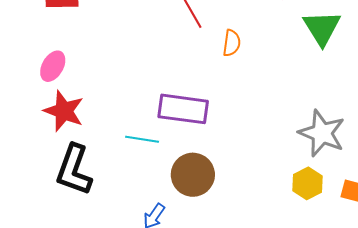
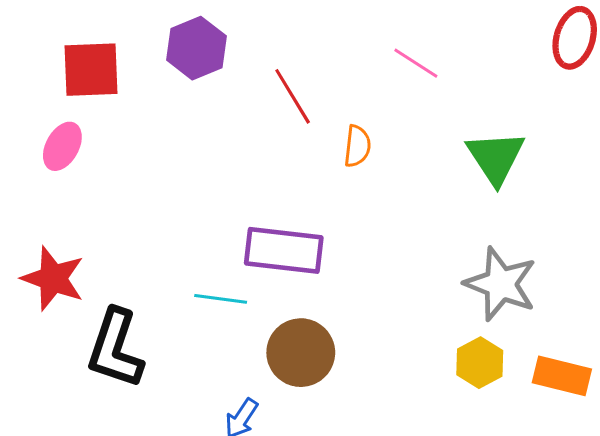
green triangle: (322, 28) -> (496, 157), moved
pink ellipse: (53, 66) -> (62, 146), moved
red star: (64, 111) -> (53, 279), moved

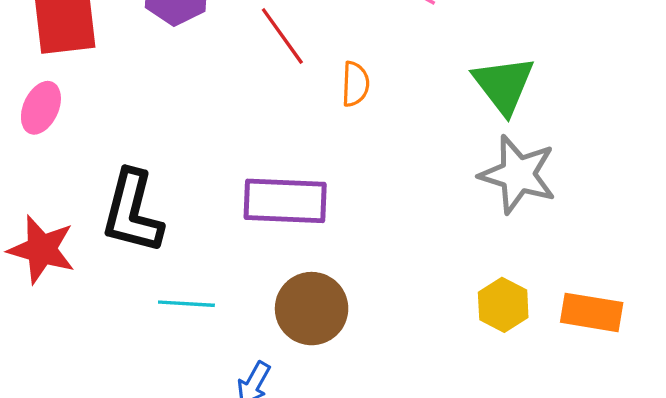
gray star: (501, 284) -> (518, 174), moved
cyan line: (221, 299) -> (186, 304), moved
black L-shape: (115, 349) -> (132, 212), moved

